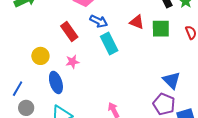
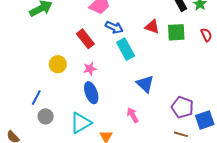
blue triangle: (172, 80) -> (145, 84), moved
blue ellipse: (56, 82) -> (91, 93), moved

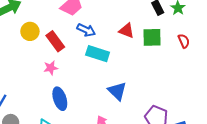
cyan rectangle: (126, 49) -> (98, 54), turned -45
yellow circle: (58, 64) -> (30, 31), moved
pink star: (90, 69) -> (51, 68), moved

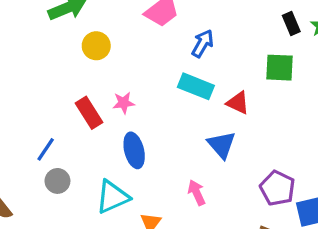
blue arrow: (86, 30) -> (203, 43), moved, turned -90
red triangle: (127, 31) -> (238, 103), moved
red rectangle: (55, 41) -> (89, 113), moved

